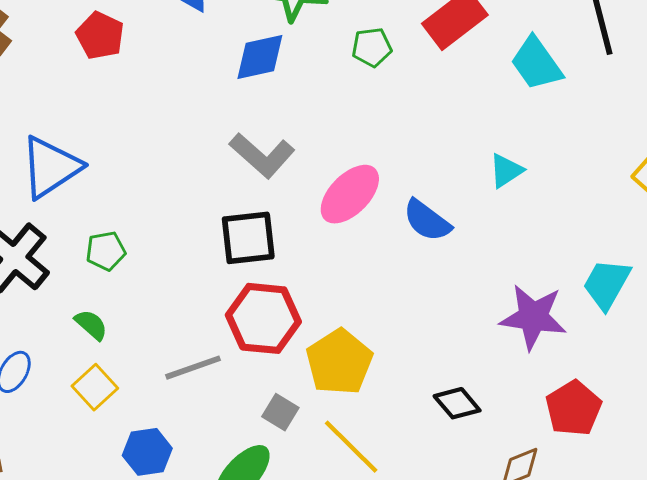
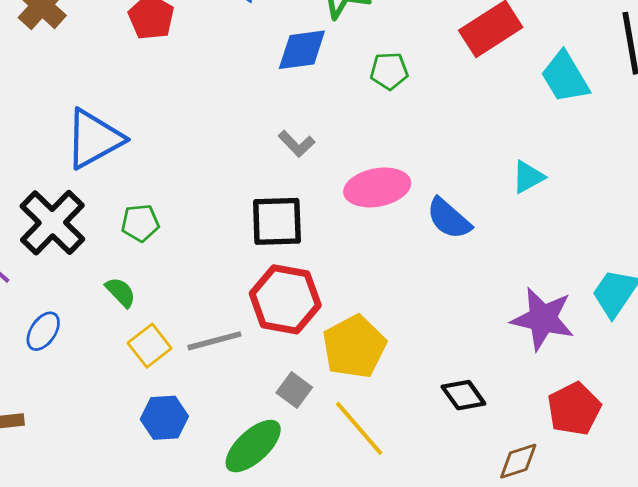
green pentagon: (372, 47) -> (389, 71), moved
gray L-shape: (262, 155) -> (297, 144), size x0.6
pink ellipse: (350, 194) -> (377, 187), turned 30
yellow square: (95, 387) -> (150, 346), moved

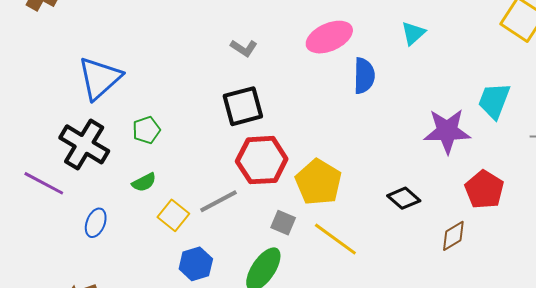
pink ellipse: (377, 187) -> (329, 37), moved
blue semicircle: (449, 219) -> (364, 76), turned -117
green semicircle: (121, 292) -> (144, 182), turned 120

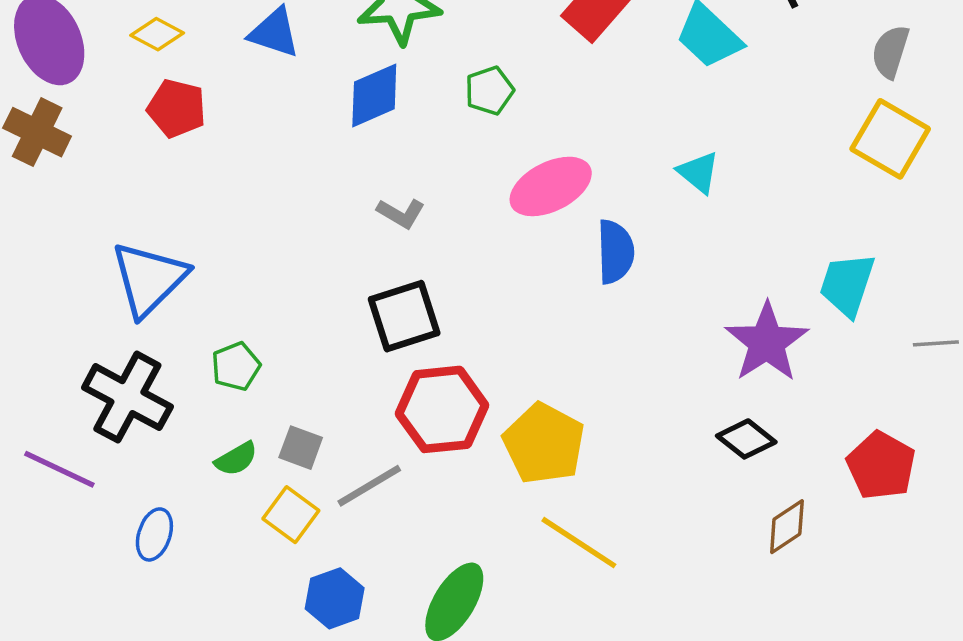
cyan triangle: (413, 33) -> (698, 172), turned -36
purple star: (447, 131) -> (767, 342), turned -30
red pentagon: (484, 190) -> (881, 466), moved
black diamond: (404, 198) -> (746, 439), moved
gray square: (283, 223) -> (301, 448), moved

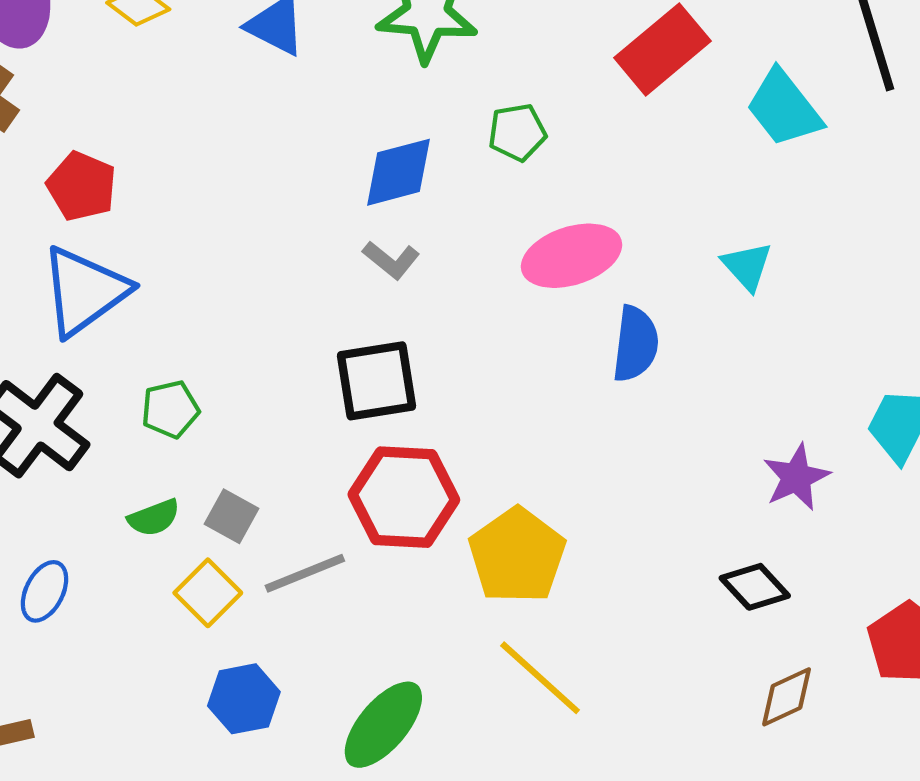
blue diamond: (374, 95) -> (398, 172), moved
red pentagon: (177, 108) -> (82, 186), moved
purple star: (767, 342) -> (796, 477), size x0.7

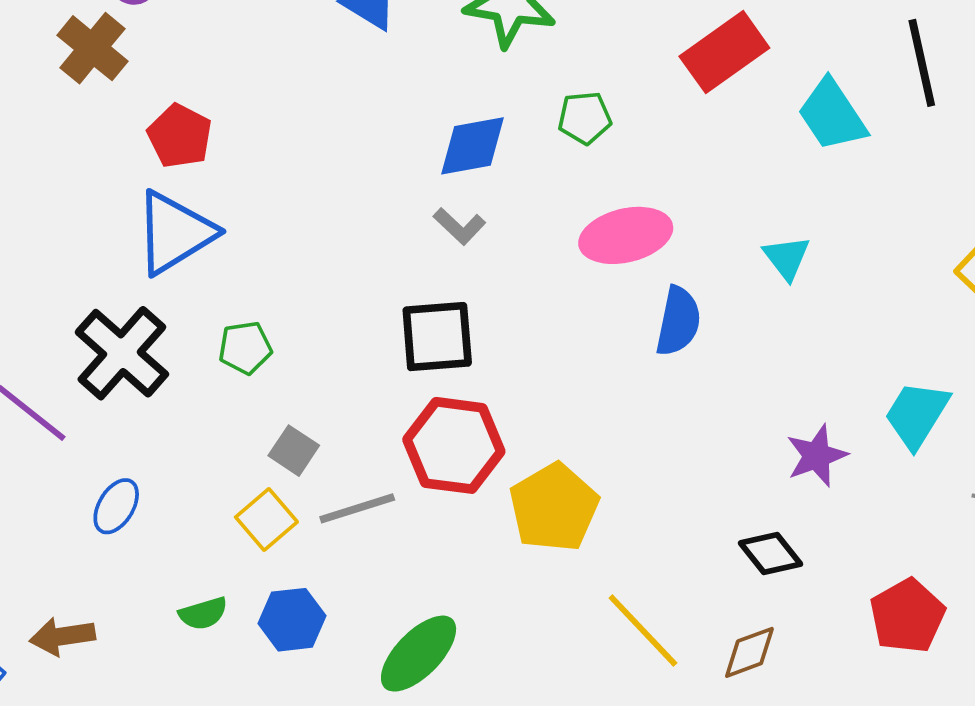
green semicircle: (154, 518) -> (203, 613), moved
yellow line: (540, 678) -> (643, 630), moved
brown diamond: (787, 697) -> (749, 652), moved

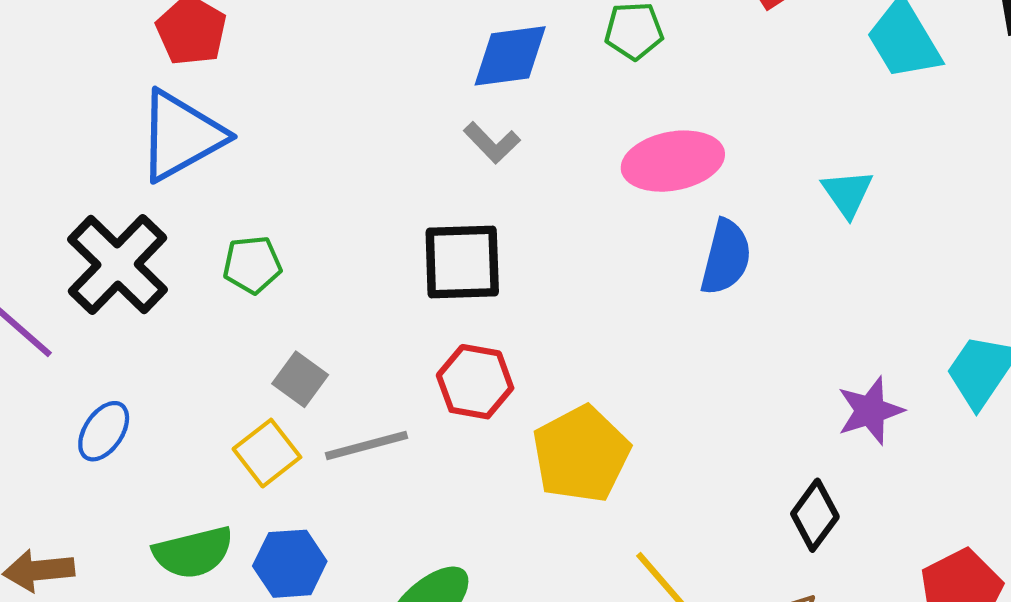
red hexagon: (454, 445) -> (475, 382), size x0.7
black diamond: (770, 554) -> (815, 515), turned 72
green semicircle: (203, 613) -> (193, 552), size x1.5

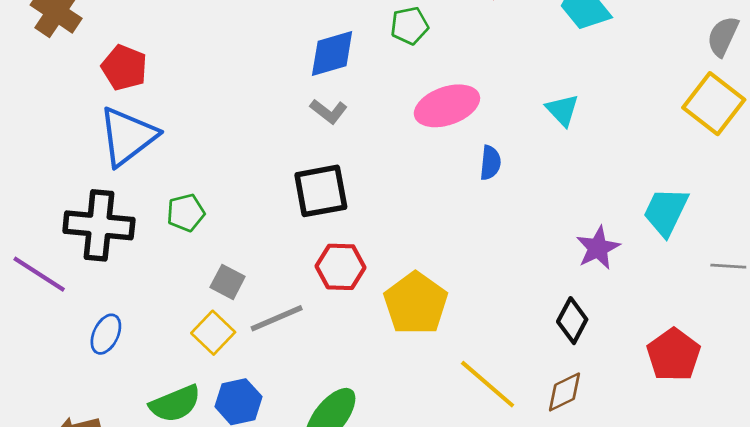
blue semicircle: (726, 257) -> (490, 163), size x0.7
black cross: (118, 265) -> (99, 225), turned -30

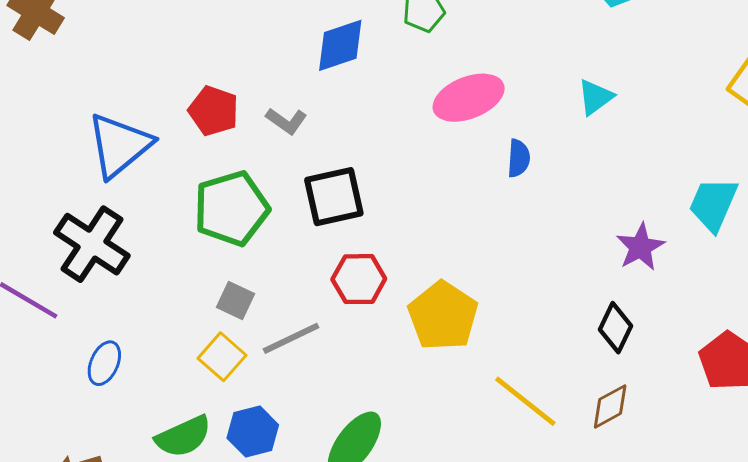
red pentagon: (124, 68) -> (214, 111), moved
cyan triangle: (562, 110) -> (595, 97), turned 39
gray L-shape: (329, 111) -> (286, 121), moved
green pentagon: (186, 213) -> (231, 209), moved, size x1.8
black cross: (99, 225) -> (92, 244), turned 30

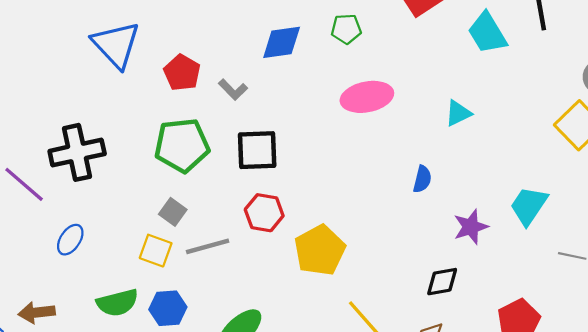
blue triangle: (119, 145) -> (116, 45), moved, turned -44
blue semicircle: (519, 158) -> (422, 179), moved
black cross: (92, 244) -> (77, 152), turned 34
black diamond: (615, 328) -> (442, 282), turned 44
yellow square: (222, 357) -> (156, 251), turned -32

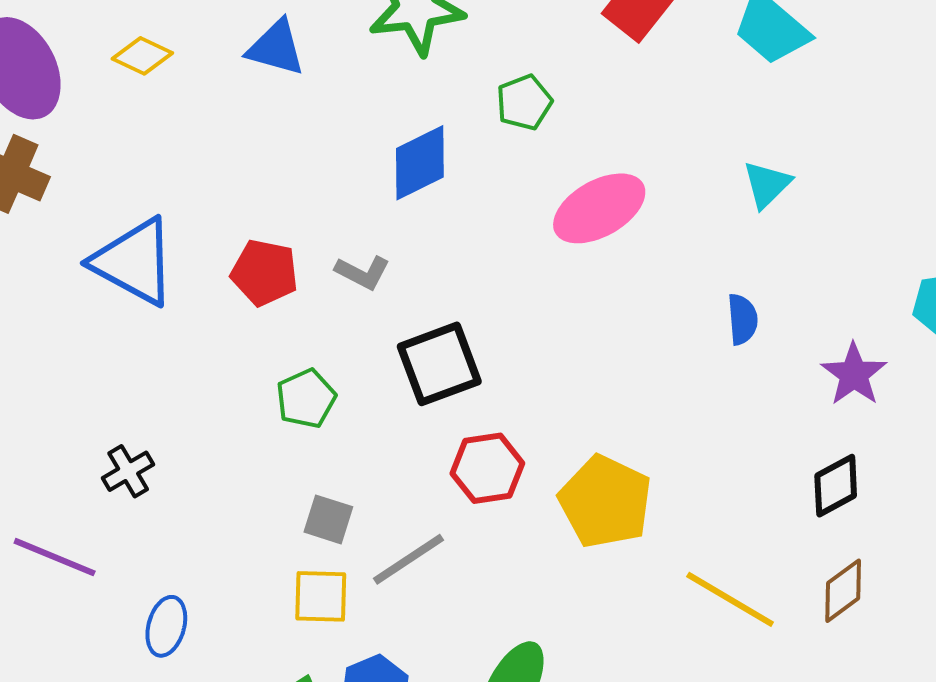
green pentagon: (182, 145) -> (306, 399), size x0.6
black cross: (77, 152) -> (128, 471), size x0.5

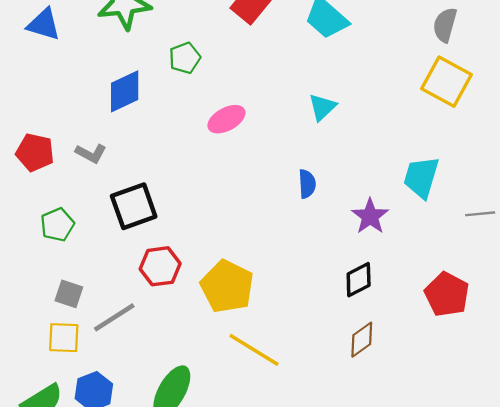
pink ellipse: (599, 208) -> (226, 119), size x0.7
yellow line: (730, 599) -> (254, 350), moved

